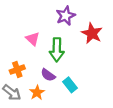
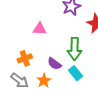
pink triangle: (33, 39) -> (40, 29), turned -40
green arrow: (57, 50) -> (75, 49), moved

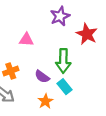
orange star: (44, 81) -> (45, 101), moved

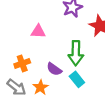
orange star: (45, 101) -> (40, 87), moved

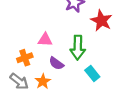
pink triangle: (38, 31) -> (45, 40), moved
cyan rectangle: (77, 79) -> (92, 73), moved

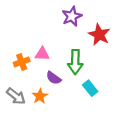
orange cross: (25, 58) -> (22, 62), moved

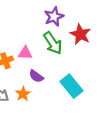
green arrow: (75, 62) -> (53, 43), moved, turned -35
cyan rectangle: (90, 88) -> (72, 86), size x1.5

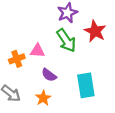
cyan rectangle: (72, 86) -> (86, 85), turned 30
orange star: (23, 94) -> (43, 98), moved

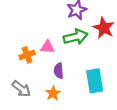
green arrow: (66, 40) -> (76, 37), turned -70
purple semicircle: (49, 75) -> (59, 71), turned 49

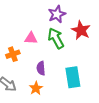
green arrow: (76, 37) -> (56, 38), turned -105
pink triangle: (47, 47) -> (31, 38), moved

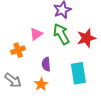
red star: (81, 30) -> (86, 38), moved, turned 30
pink triangle: (31, 38) -> (36, 34), turned -40

